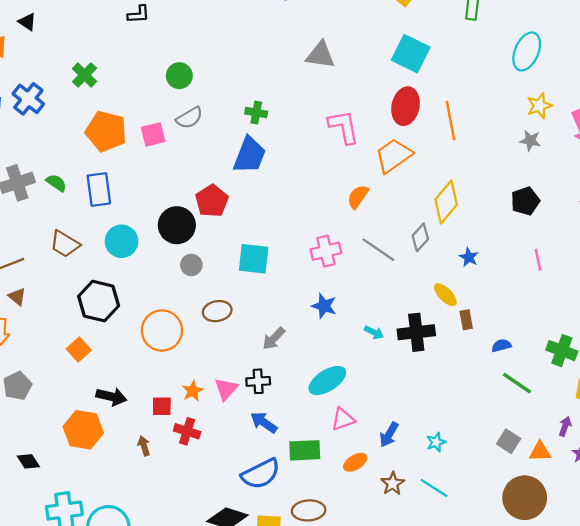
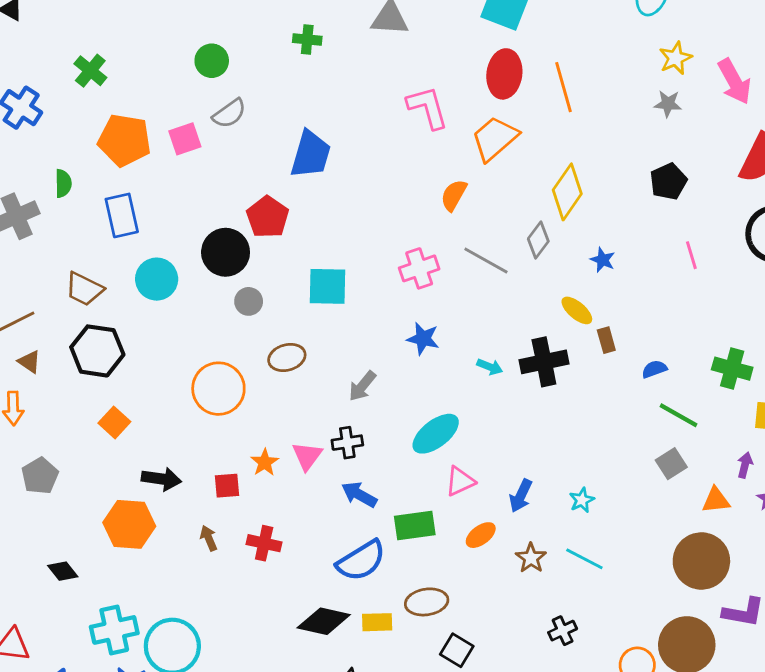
green cross: (256, 113) -> (307, 39), moved
green semicircle: (56, 183) -> (63, 183), moved, turned 60
black hexagon: (99, 301) -> (97, 351), moved
red cross: (187, 431) -> (264, 543), moved
gray square: (509, 441) -> (671, 464), moved, turned 30

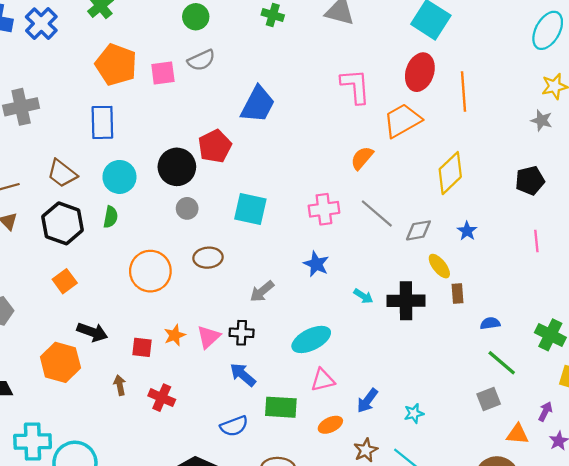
green semicircle: (63, 183) -> (111, 217), moved
gray diamond: (538, 240) -> (418, 230), moved, turned 32
blue semicircle: (361, 561) -> (234, 426), size x0.7

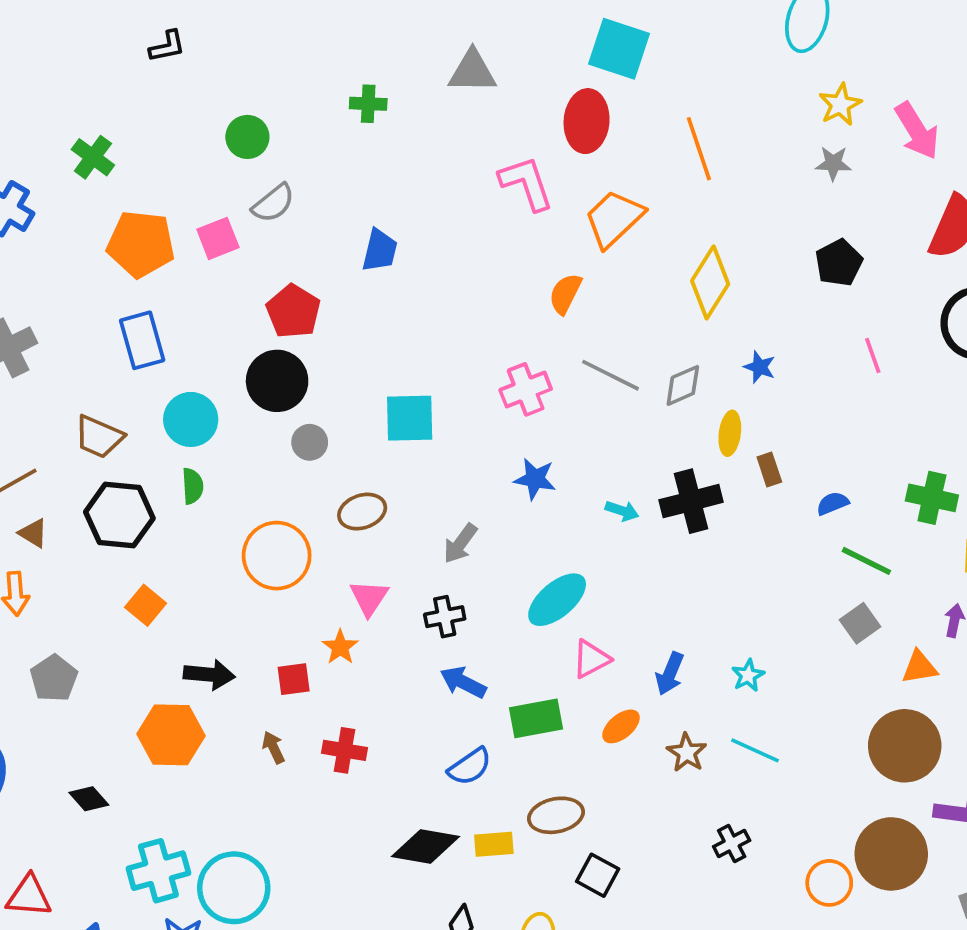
red ellipse: (420, 72) -> (587, 121), moved
blue trapezoid: (258, 104) -> (380, 250), size x0.7
red pentagon: (215, 146) -> (293, 311), moved
yellow ellipse: (439, 266) -> (730, 433), turned 60
pink triangle: (208, 337) -> (369, 598), moved

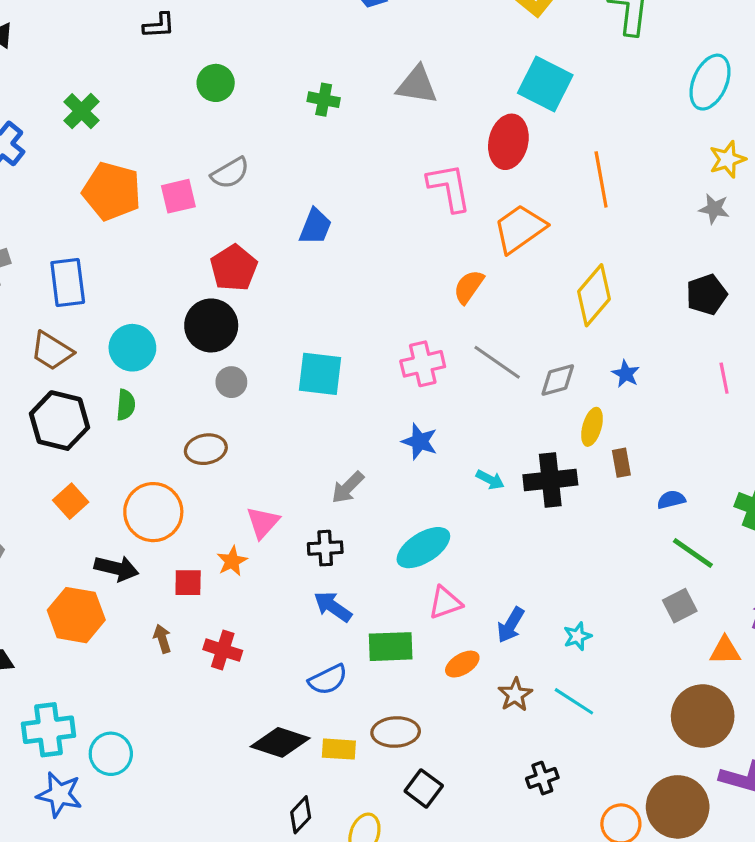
green circle: (247, 137) -> (216, 83), moved
blue rectangle: (142, 340) -> (68, 283), moved
brown ellipse: (362, 512) -> (206, 449), moved
orange circle: (277, 556) -> (153, 512), moved
cyan circle: (234, 888) -> (111, 754), size x0.7

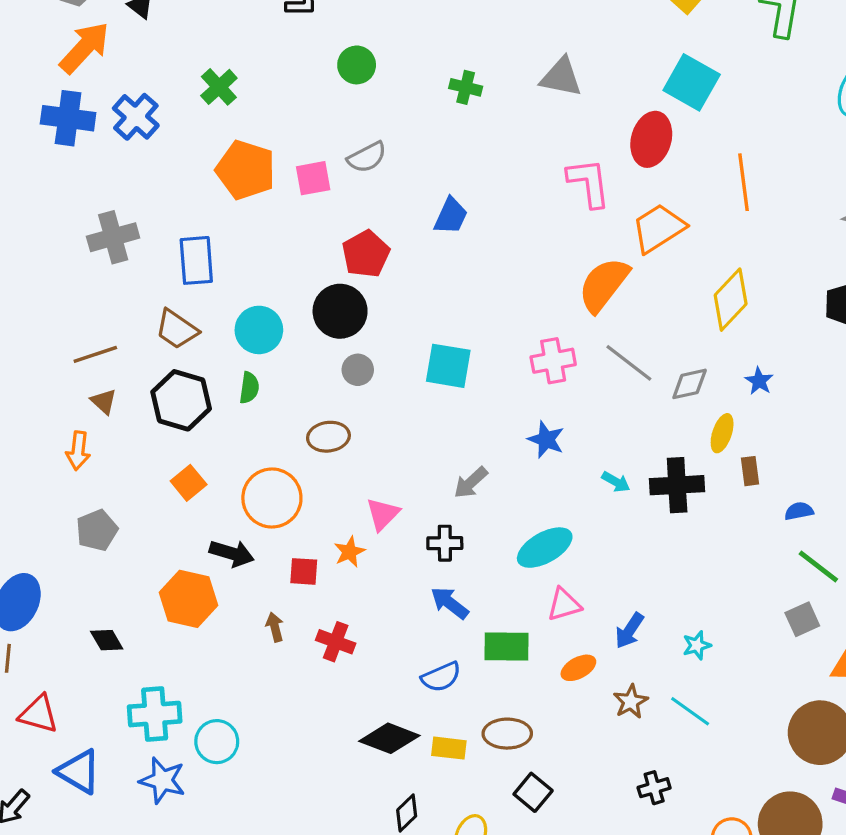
orange semicircle: (469, 287) -> (604, 285), size x1.6

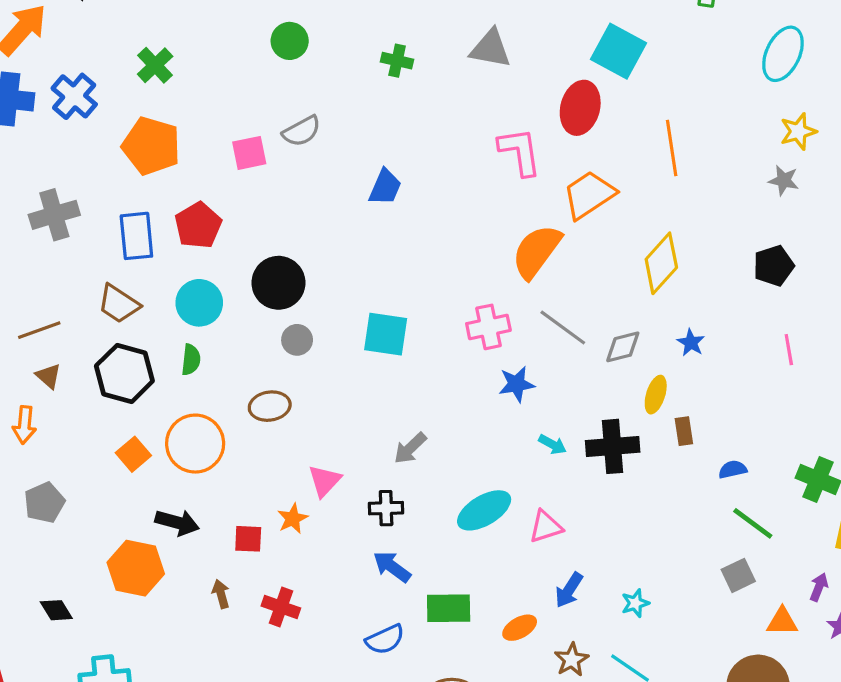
orange pentagon: (246, 170) -> (151, 146), moved
red pentagon: (366, 254) -> (198, 225), moved
blue star: (546, 440) -> (517, 384), moved, turned -30
orange circle: (272, 498) -> (195, 444), moved
pink triangle: (564, 605) -> (546, 527), moved

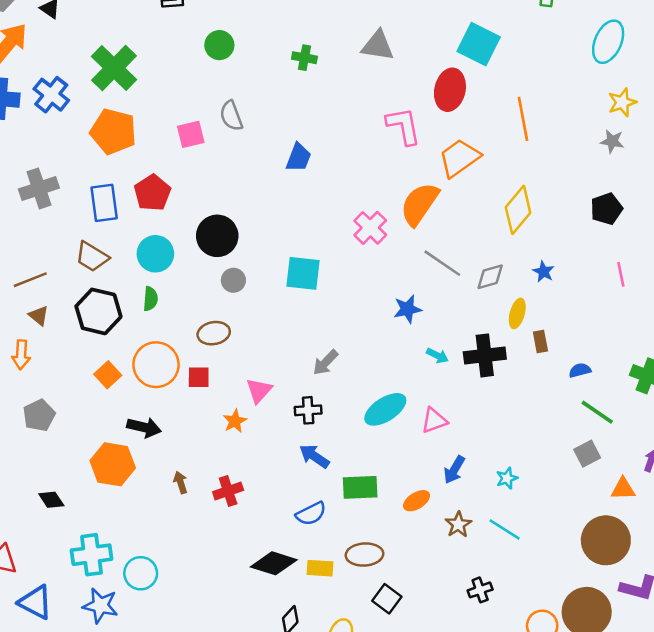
green cross: (155, 65) -> (114, 68), size x1.6
gray semicircle: (302, 131) -> (231, 116), turned 100
pink cross: (488, 327) -> (370, 228), moved, turned -32
red square: (248, 539) -> (199, 377), moved
red cross: (281, 607) -> (228, 491), turned -36

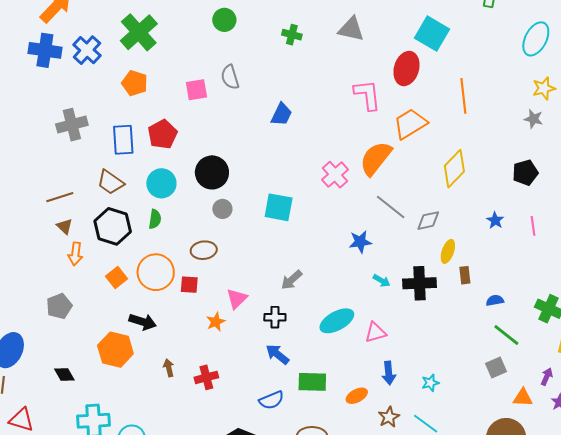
orange pentagon: (113, 132) -> (135, 83), size x0.7
blue star: (543, 272) -> (495, 220), moved
orange arrow: (21, 355) -> (75, 254), moved
blue arrow: (454, 470) -> (389, 373), turned -40

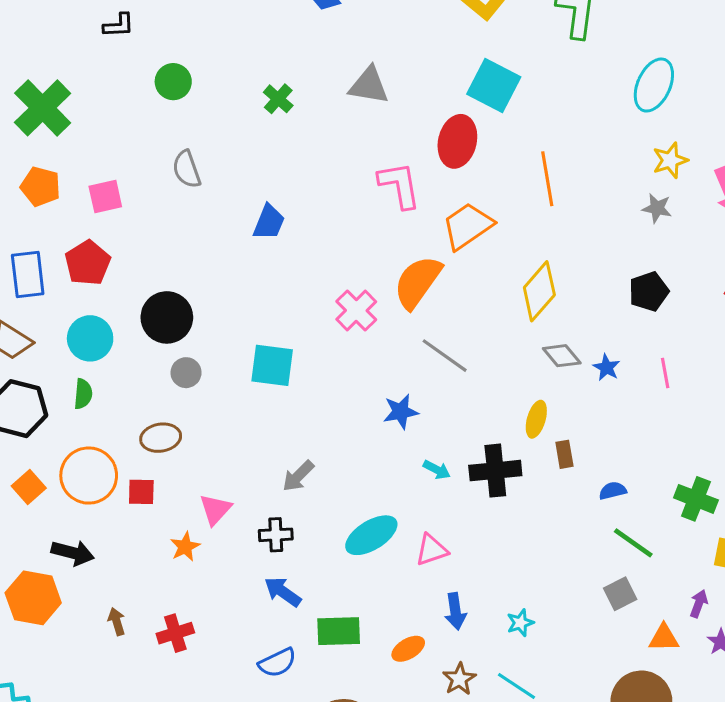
green cross: (292, 35) -> (278, 99), turned 30
pink square: (196, 90) -> (105, 196), moved
gray diamond: (428, 221) -> (562, 356), moved, turned 65

